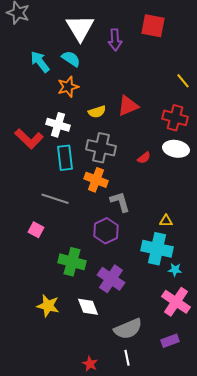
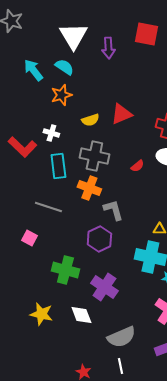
white cross: (58, 125) -> (51, 133), size x0.7

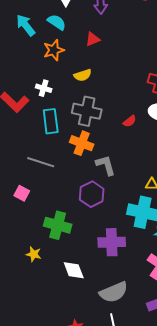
red triangle: (121, 114) -> (93, 39), moved, size x0.7
purple cross: (104, 287) -> (112, 242), moved, turned -36
yellow star: (41, 314) -> (34, 254), moved, size x0.7

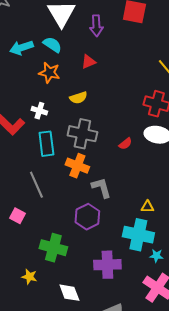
cyan arrow: (26, 25) -> (21, 48), turned -70
orange star: (54, 50) -> (49, 73), turned 30
gray line: (41, 162) -> (36, 185), turned 48

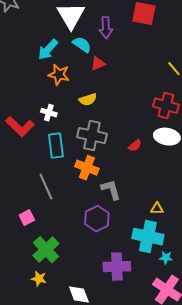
cyan semicircle: (52, 45) -> (82, 45), moved
cyan arrow: (21, 48) -> (48, 50), moved, turned -30
pink square: (17, 216) -> (27, 218), turned 35
green cross: (53, 248) -> (46, 250), moved, turned 32

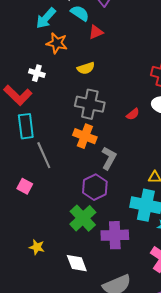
white cross: (49, 113) -> (37, 73), moved
cyan rectangle: (56, 146) -> (26, 126), moved
gray L-shape: (111, 190) -> (109, 158), turned 45
pink square: (27, 218) -> (25, 186), turned -35
green cross: (46, 250) -> (83, 218), moved

